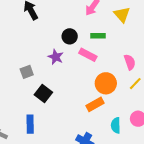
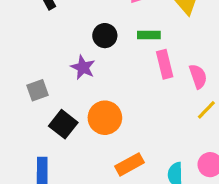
pink rectangle: (88, 55) -> (165, 64), moved, turned 48
orange circle: (106, 83) -> (105, 118), moved
orange rectangle: (95, 104) -> (130, 164), moved

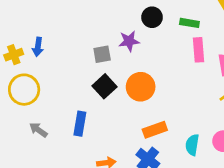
purple star: (83, 67) -> (129, 41), turned 30
gray square: (37, 90) -> (102, 54), moved

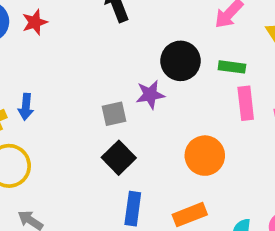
black circle: (152, 17) -> (180, 61), size x1.4
orange circle: (141, 87) -> (205, 156), moved
blue rectangle: (80, 124) -> (133, 209), moved

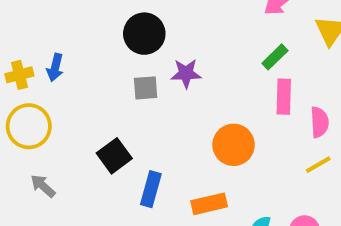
black circle: (180, 61) -> (144, 34), moved
green rectangle: (232, 67) -> (275, 57), turned -60
black square: (119, 158) -> (114, 156), moved

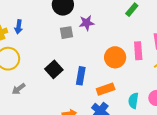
pink rectangle: (284, 97) -> (138, 51), moved
gray arrow: (43, 186) -> (19, 89), turned -72
blue rectangle: (151, 189) -> (81, 76), moved

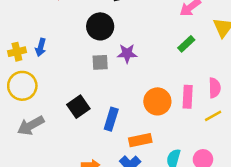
gray arrow: (19, 89) -> (31, 126), size x1.5

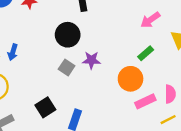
gray square: (100, 62) -> (67, 68), turned 35
pink rectangle: (188, 97) -> (145, 101), turned 60
orange circle: (157, 101) -> (131, 79), moved

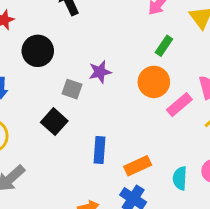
black circle: (68, 35) -> (38, 51), moved
black square: (45, 107) -> (54, 122), moved

